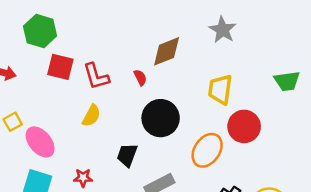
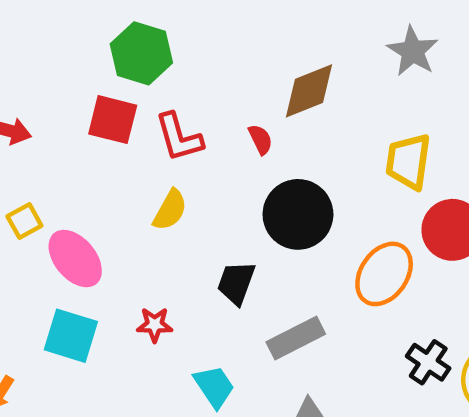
green hexagon: (40, 31) -> (141, 53), moved

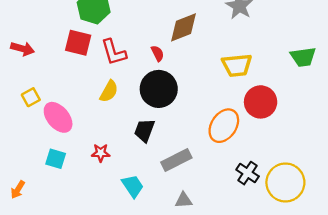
yellow trapezoid: (408, 161) -> (237, 65), turned -104
black circle: (298, 214) -> (159, 89), moved
cyan square: (71, 336) -> (56, 159), size x0.7

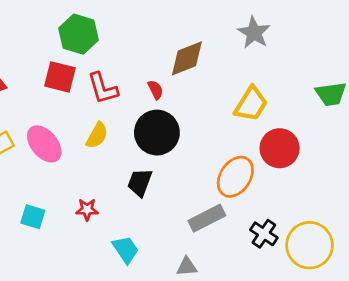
yellow trapezoid: (237, 65) -> (251, 104), turned -52
pink ellipse: (58, 117) -> (44, 144), moved
gray rectangle: (176, 160) -> (207, 218), moved

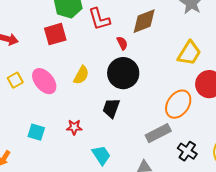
red square: (60, 77) -> (55, 34), turned -30
red L-shape: (103, 88) -> (99, 19), moved
black cross: (264, 234) -> (187, 151), moved

